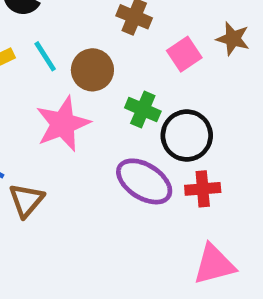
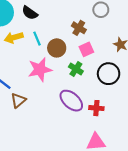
pink square: (184, 54) -> (86, 49), moved
black circle: (187, 136) -> (109, 74), moved

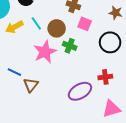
pink square: (86, 49) -> (85, 24), turned -32
green cross: (76, 69) -> (70, 46), moved
purple ellipse: (71, 101) -> (80, 91), moved, turned -60

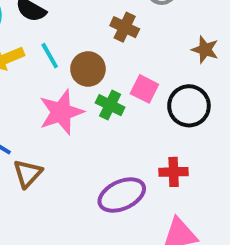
pink square: (85, 24) -> (144, 89), moved

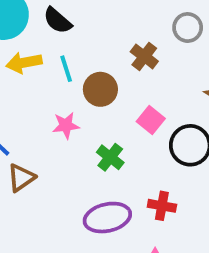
green cross: (110, 105) -> (110, 157), moved
pink star: (61, 112) -> (66, 125), size x0.6

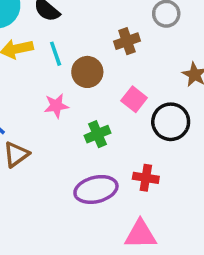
brown cross: (144, 56) -> (127, 41), turned 35
green cross: (110, 157) -> (97, 134), turned 30

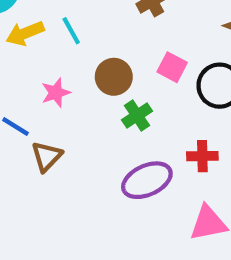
brown circle: (87, 72) -> (114, 77), moved
pink star: (56, 106) -> (56, 93), moved

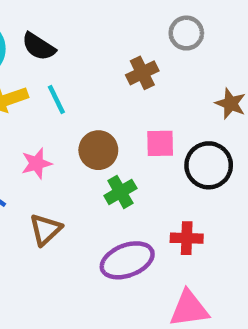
pink square: (172, 67) -> (160, 143), turned -32
brown triangle: (47, 156) -> (46, 230), moved

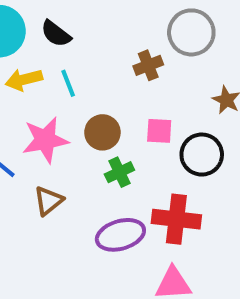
gray circle: (186, 33) -> (191, 32), size x1.5
pink star: (37, 163) -> (45, 140), size x1.6
red cross: (187, 238) -> (176, 219), size x1.6

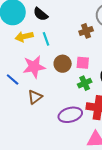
pink square: (159, 131) -> (83, 63), moved
green cross: (119, 172) -> (85, 83), moved

